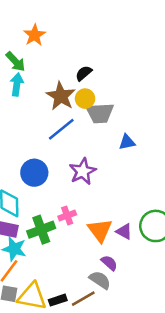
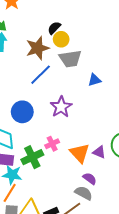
brown star: (61, 96) -> (37, 48), turned 30
yellow circle: (85, 99) -> (61, 39), moved

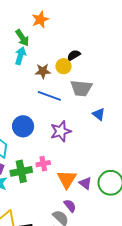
yellow circle: (61, 39) -> (64, 66), moved
brown star: (37, 48) -> (43, 71), moved, size x0.7
blue line: (41, 75) -> (49, 96), turned 50
blue triangle: (94, 80) -> (99, 114), turned 40

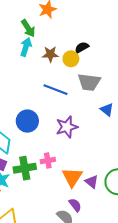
brown star: (43, 71) -> (50, 54), moved

